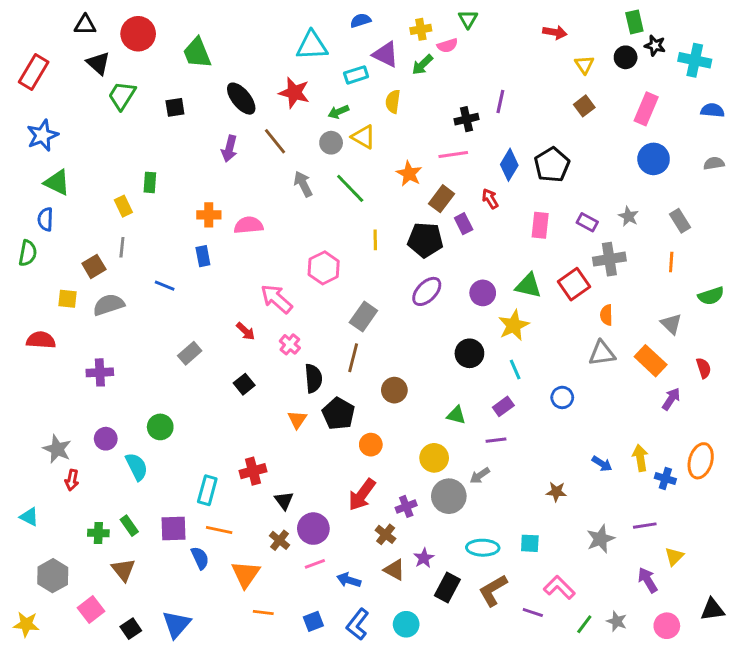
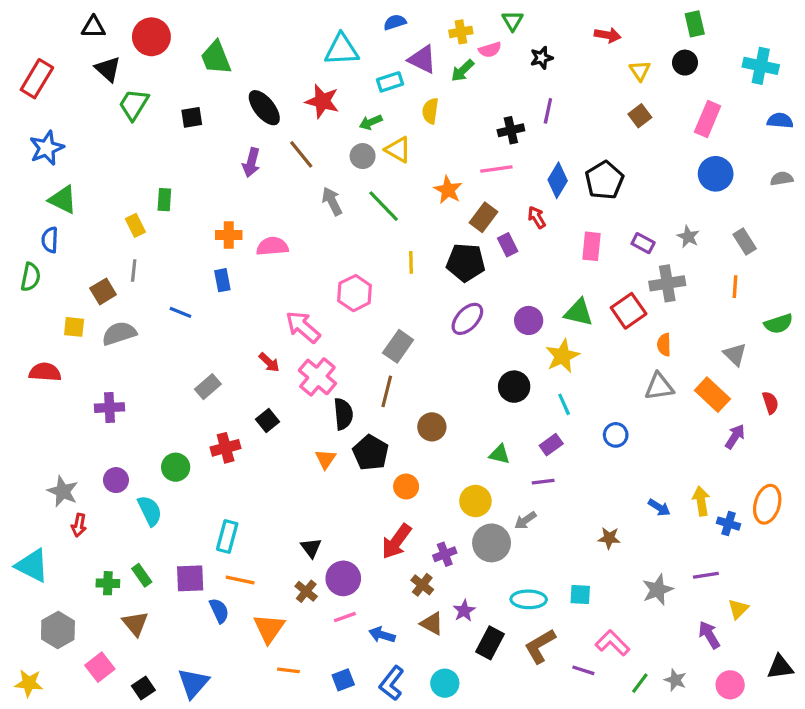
black star: (655, 46) -> (542, 58), moved, turned -30
pink cross: (290, 344) -> (317, 377), size x1.6
red cross: (253, 471) -> (226, 448), moved
cyan triangle: (29, 517) -> (32, 566), size x1.6

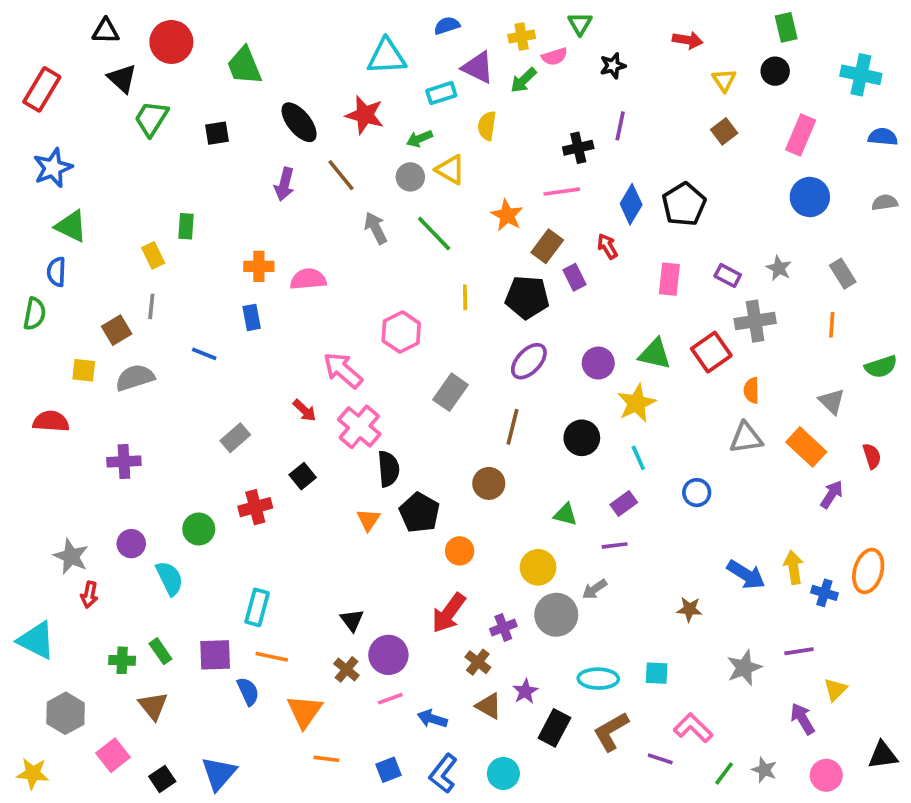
brown line: (387, 391) -> (512, 427), moved
blue arrow: (659, 507) -> (746, 575), size x1.5

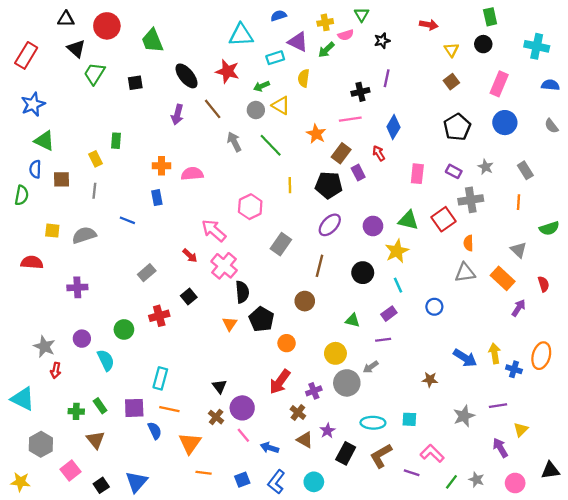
gray semicircle: (885, 202) -> (551, 126), turned -119
black pentagon: (684, 204) -> (457, 127), moved
brown square: (117, 330) -> (61, 179), moved, turned 30
pink line: (390, 699) -> (243, 435), turned 70

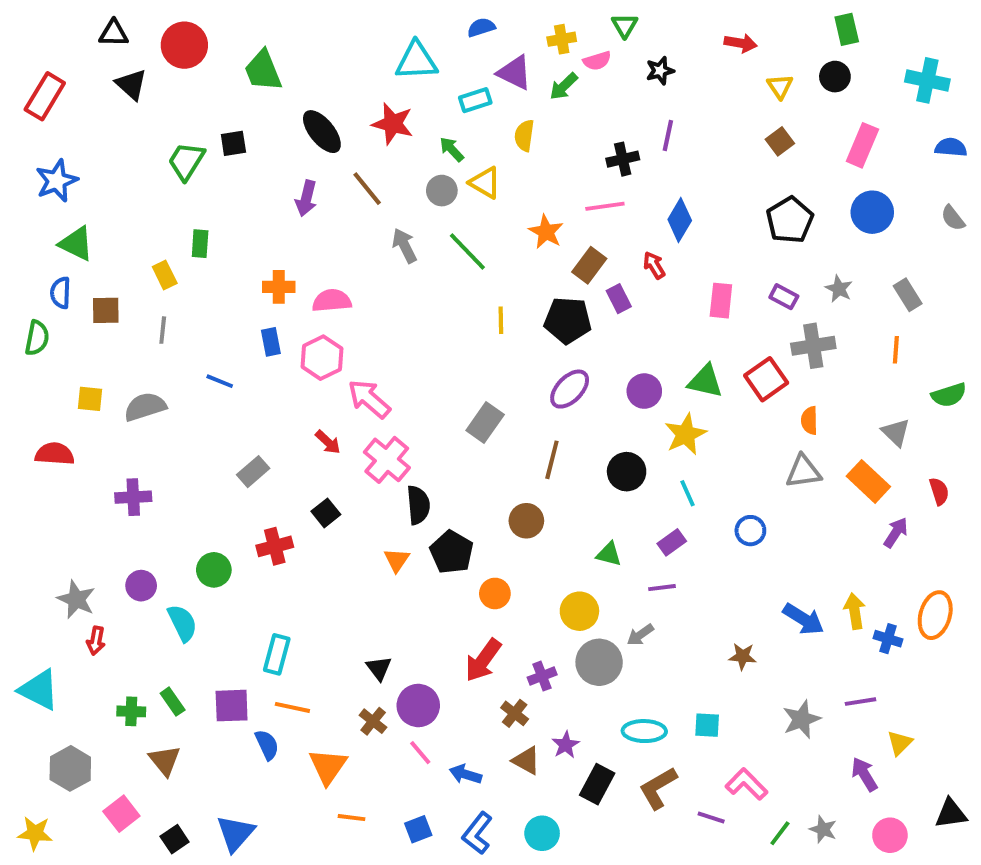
green trapezoid: (94, 74) -> (186, 161), moved
green arrow: (262, 86) -> (452, 149), turned 70
pink hexagon: (250, 207) -> (322, 358), moved

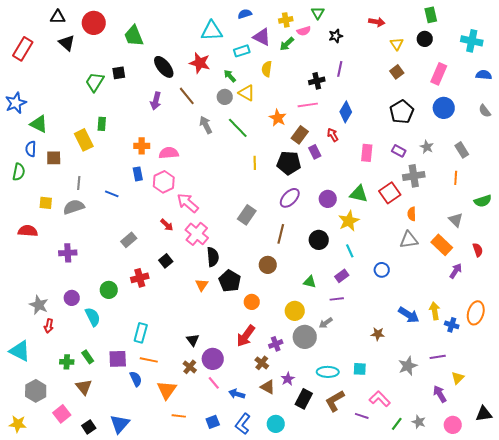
blue star: (57, 181) -> (16, 103), moved
yellow rectangle: (165, 275) -> (84, 140), size x1.5
gray line: (163, 330) -> (79, 183), moved

